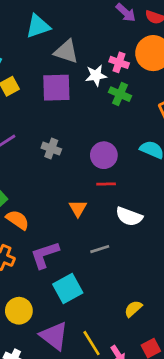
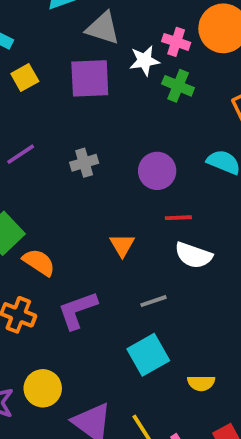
gray cross: (51, 148) -> (84, 163), turned -36
red line: (106, 184) -> (178, 218), moved
cyan square: (68, 289) -> (148, 355), moved
yellow semicircle: (133, 309) -> (201, 383), turned -138

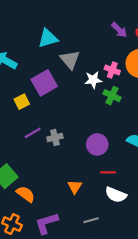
gray triangle: (103, 28) -> (70, 60), turned 30
yellow square: (25, 77) -> (22, 102), moved
purple square: (90, 78) -> (44, 83), moved, turned -30
purple line: (21, 154) -> (33, 133), moved

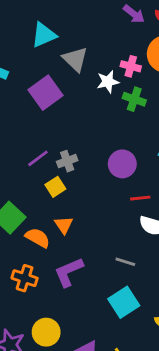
yellow square: (22, 102) -> (55, 187), moved
orange triangle: (75, 187) -> (64, 225), moved
gray line: (91, 220) -> (125, 262), turned 40

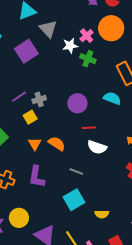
pink cross: (131, 66) -> (87, 36), turned 32
orange semicircle: (38, 238) -> (57, 144), moved
purple L-shape: (69, 272) -> (37, 177), turned -60

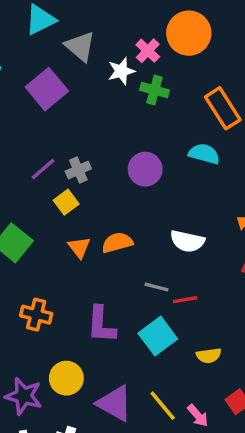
red line: (89, 128) -> (185, 300), moved
orange semicircle: (57, 144) -> (117, 243), turned -42
purple L-shape: (37, 177) -> (101, 325), moved

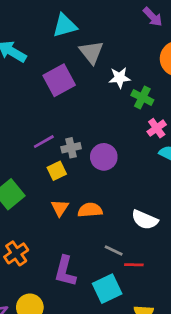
pink cross: (148, 51) -> (157, 128), moved
purple circle: (145, 169) -> (104, 157), moved
orange cross: (36, 315) -> (16, 253), turned 30

